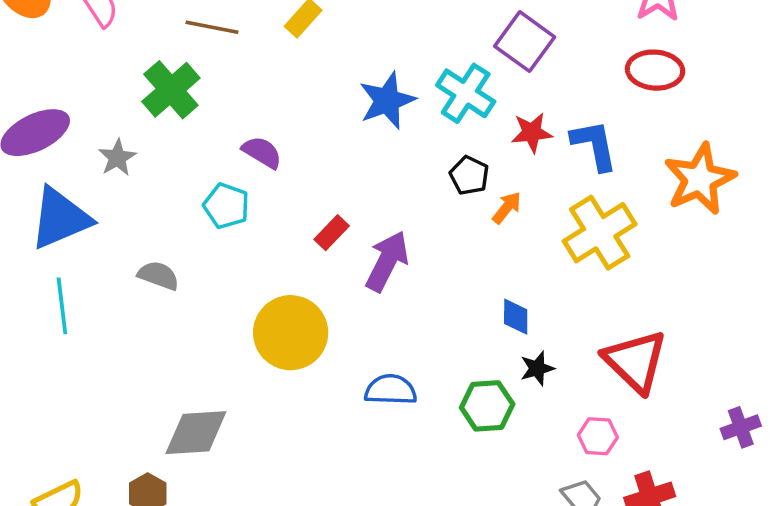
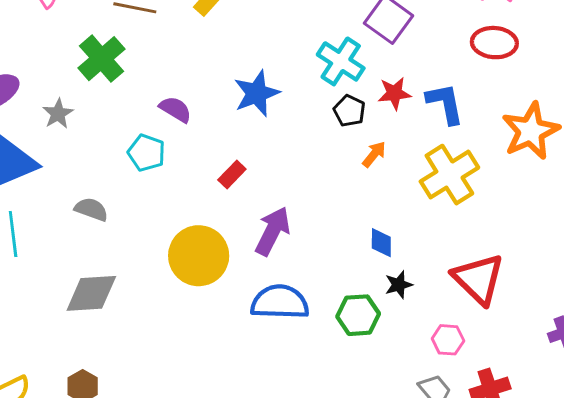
blue star: (387, 100) -> (257, 93), moved
black pentagon: (469, 175) -> (349, 111), moved
purple arrow: (387, 261) -> (273, 231), moved
blue semicircle: (391, 390) -> (280, 302), size x1.4
gray diamond: (196, 433) -> (91, 293), moved

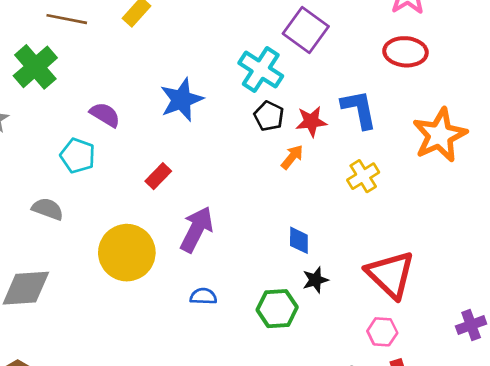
red star: (394, 93) -> (311, 121), moved
yellow cross: (449, 175) -> (363, 176), size x0.6
gray semicircle: (91, 209) -> (48, 209), moved
blue semicircle: (280, 302) -> (203, 296), size x0.5
pink hexagon: (448, 340) -> (382, 332), moved

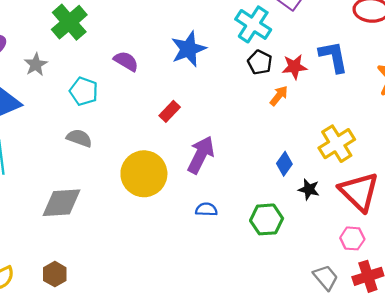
cyan pentagon: (78, 156) -> (84, 91), moved
yellow cross: (363, 176) -> (337, 144), moved, size x1.4
blue diamond: (299, 240) -> (284, 164), turned 35
black star: (315, 280) -> (309, 189), moved, turned 30

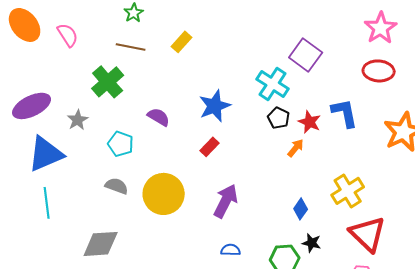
red star: (294, 67) -> (310, 122), turned 30
red rectangle: (170, 111) -> (210, 147), moved
yellow circle: (144, 174) -> (164, 194), moved
black star: (309, 189) -> (312, 243), moved

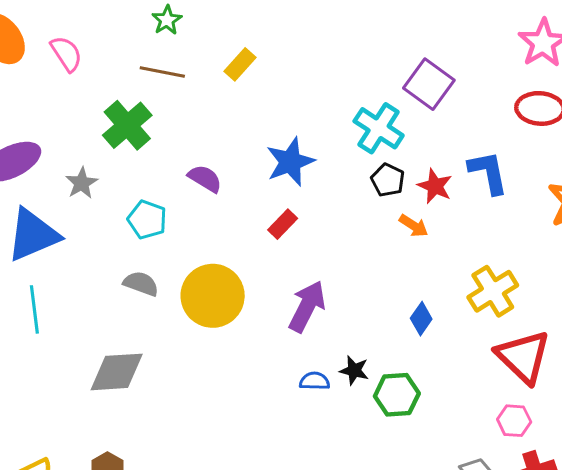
orange arrow: (296, 148) -> (414, 226), turned 84
black star: (312, 243) -> (354, 370), moved

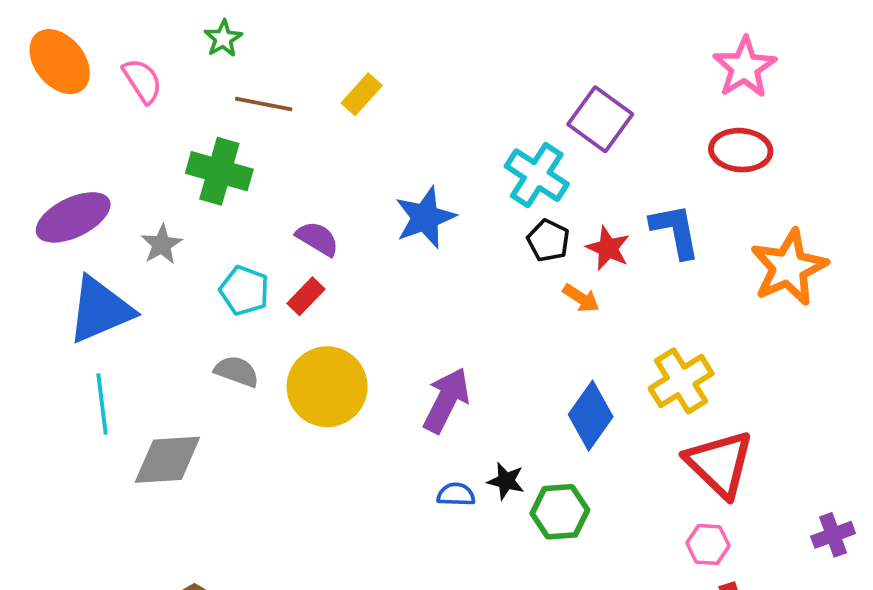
green star: (167, 20) -> (223, 38), moved
green cross: (127, 125) -> (219, 171), turned -33
red rectangle: (283, 224) -> (306, 296), moved
blue diamond: (421, 319) -> (591, 416), size x1.6
gray diamond: (117, 372) -> (167, 460), moved

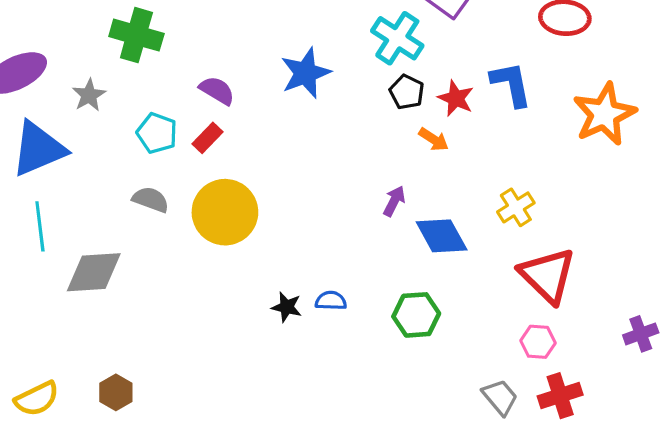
yellow cross: (681, 381) -> (516, 207), size x0.7
purple arrow: (446, 400) -> (394, 201), moved, size x0.6
blue diamond: (591, 416) -> (442, 236), turned -64
black star: (506, 481) -> (287, 307), moved

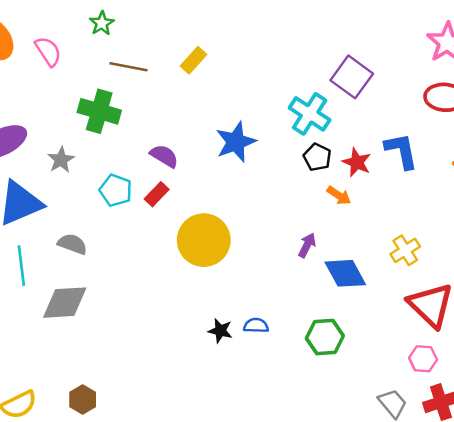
gray semicircle: (151, 200) -> (72, 244), moved
yellow circle: (225, 212) -> (204, 240), moved

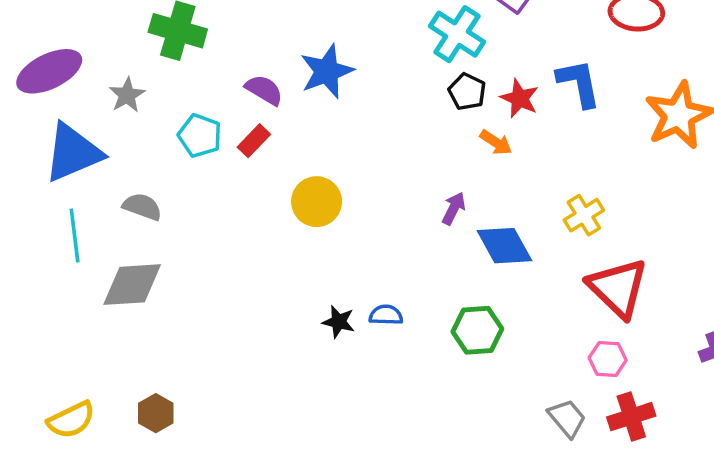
blue star: (236, 142) -> (327, 71), moved
yellow circle: (204, 240) -> (317, 202), size x0.7

